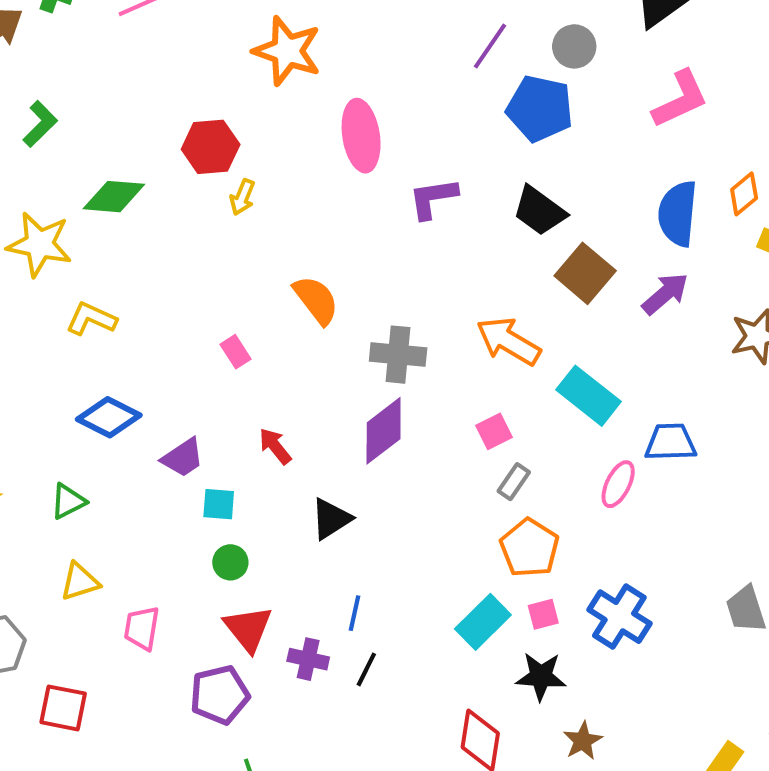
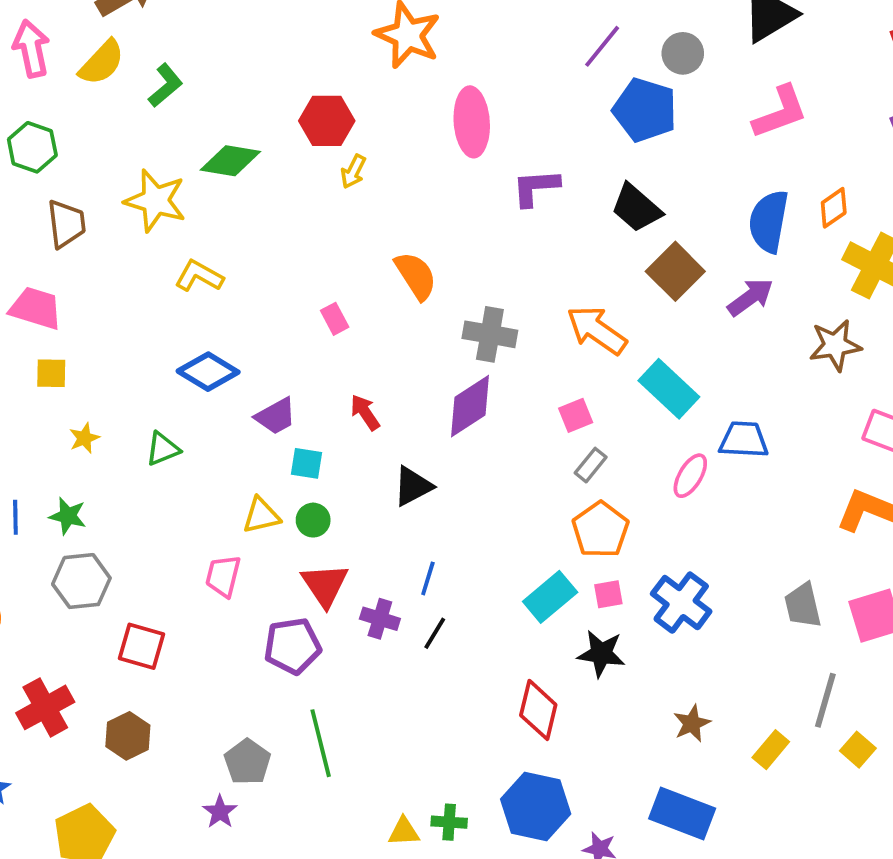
yellow triangle: (80, 582) -> (261, 516), moved
brown star: (583, 741) -> (692, 723), moved

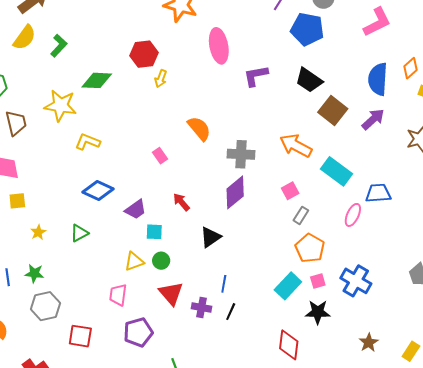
purple pentagon: (292, 646) -> (138, 332), moved

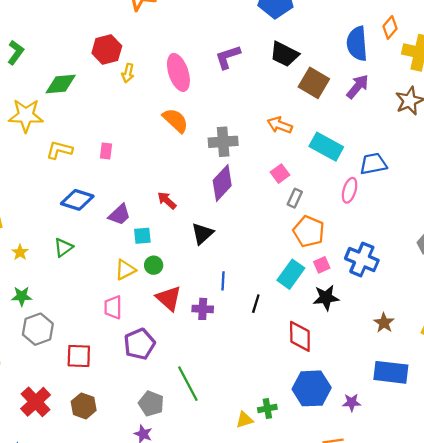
pink ellipse: (219, 46) -> (178, 72), moved
orange arrow: (296, 146) -> (280, 125), size x0.7
pink rectangle: (160, 156) -> (106, 151), moved, turned 49
black line: (231, 312) -> (256, 304), moved

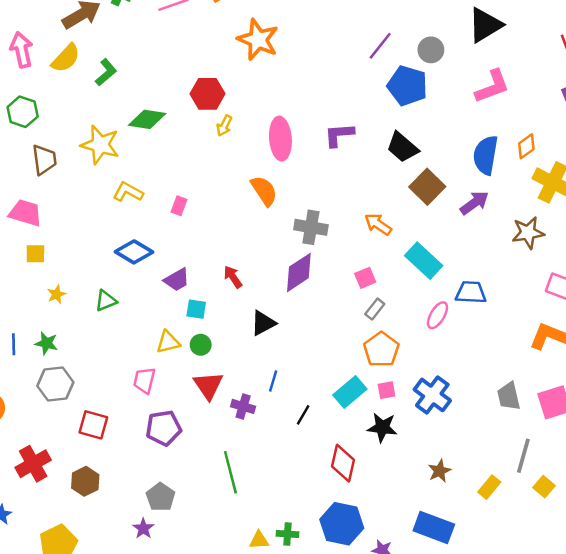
green line: (188, 384) -> (230, 472), moved

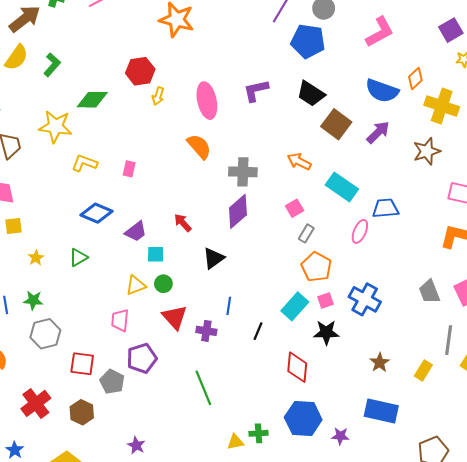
blue semicircle: (486, 155) -> (382, 91), turned -72
gray pentagon: (160, 497) -> (112, 382), moved

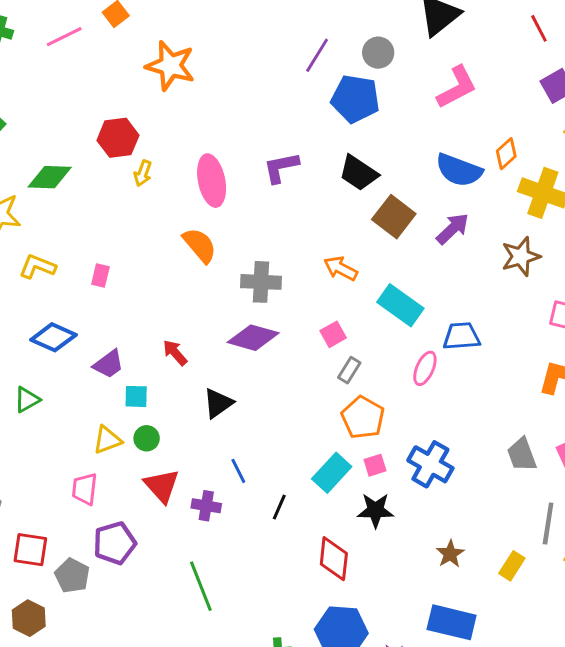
purple diamond: (238, 211) -> (253, 338), turned 56
blue line: (229, 306) -> (238, 471), turned -36

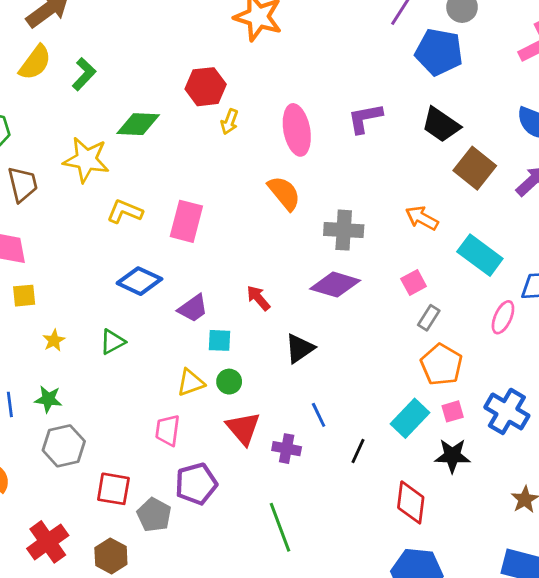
pink rectangle: (100, 276) -> (186, 221), size x1.8

